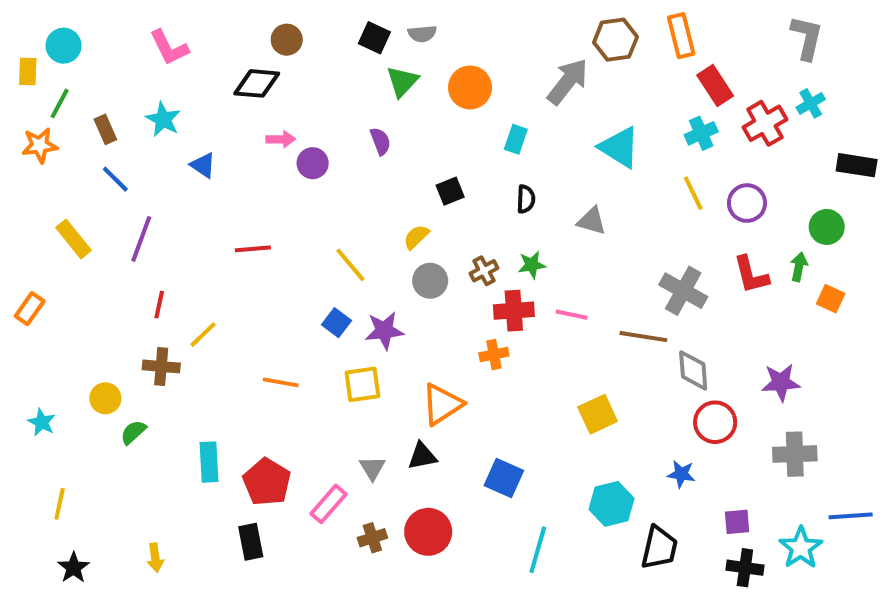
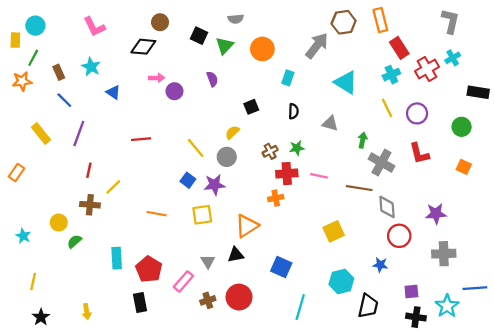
black square: (374, 38) -> (199, 36), moved
green arrow: (799, 267) -> (362, 140), moved
gray circle: (430, 281) -> (227, 157), moved

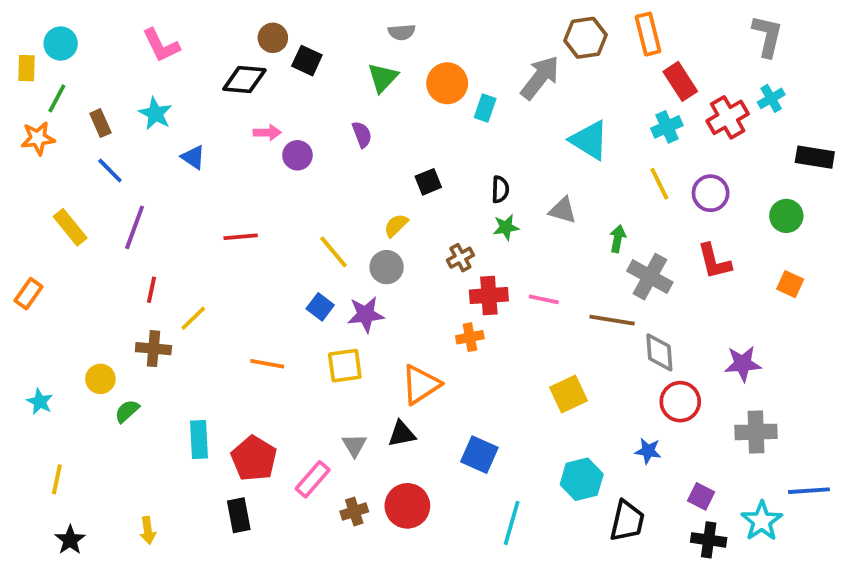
black square: (199, 36) -> (307, 61), moved
cyan rectangle: (288, 78) -> (485, 108), moved
green star: (297, 148) -> (506, 227), moved
purple square: (411, 291) -> (701, 496), turned 32

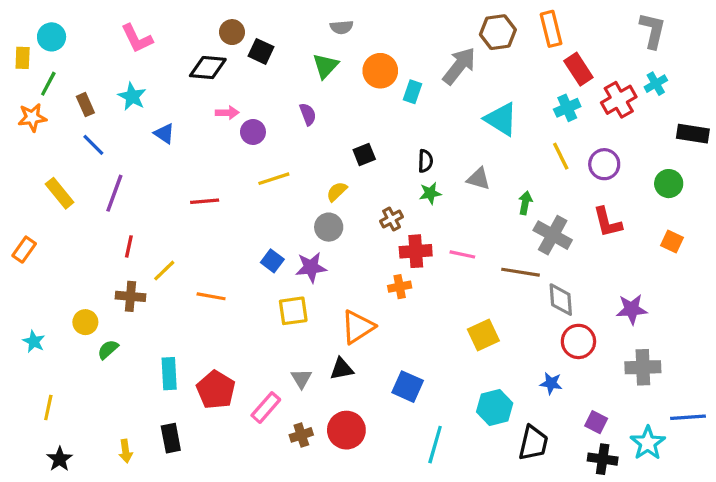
yellow line: (333, 252) -> (274, 179), moved, turned -68
orange line: (267, 364) -> (211, 296), moved
black rectangle: (239, 515) -> (171, 438), moved

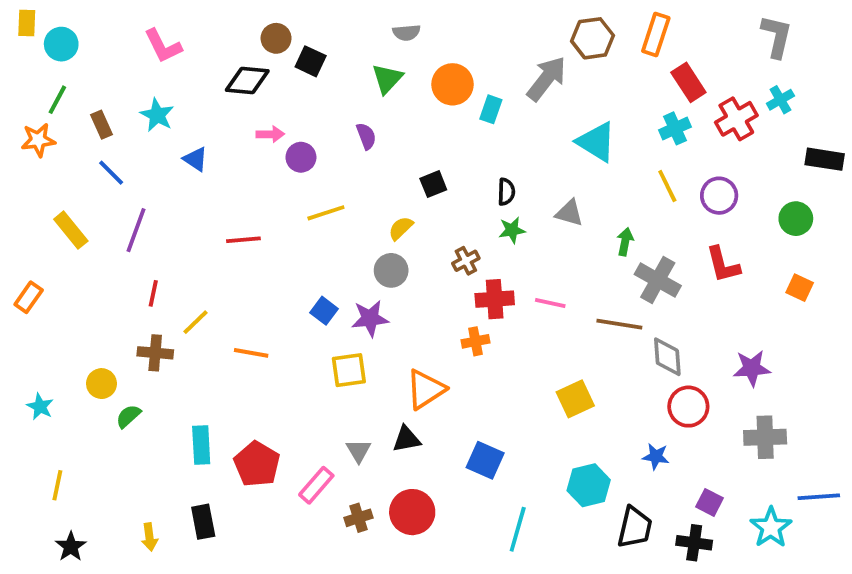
orange rectangle: (551, 29) -> (656, 34), turned 32
yellow rectangle: (23, 58) -> (27, 23), moved
black cross: (603, 459) -> (694, 543), moved

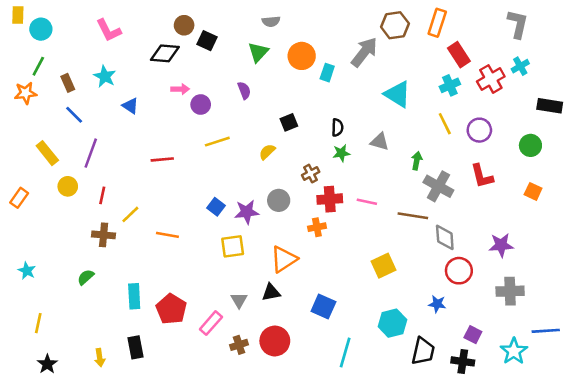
gray circle: (391, 270) -> (279, 200), moved
yellow circle: (101, 384) -> (68, 186), moved

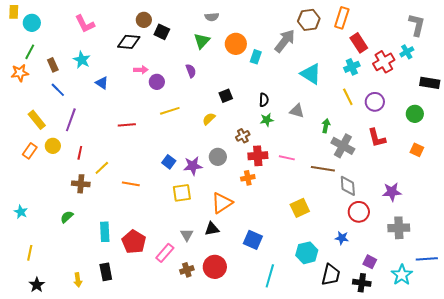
gray L-shape: (518, 24) -> (417, 25), moved
orange rectangle: (19, 198) -> (30, 151), moved

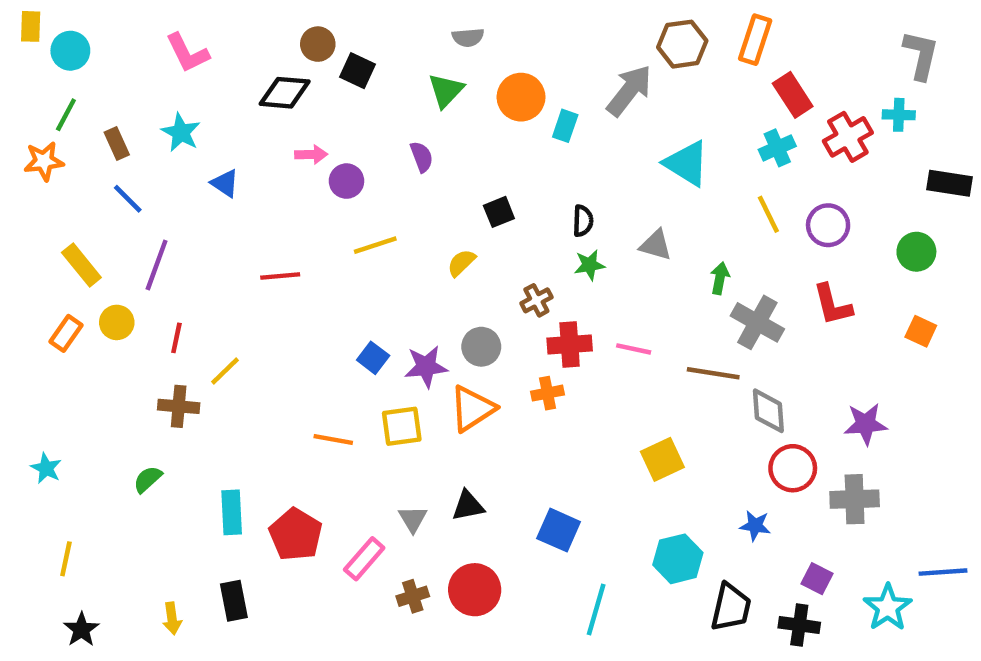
cyan cross: (407, 52) -> (899, 115), turned 32
orange line: (131, 184) -> (333, 439), moved
orange triangle: (222, 203) -> (472, 409), moved
gray cross: (399, 228) -> (855, 499), moved

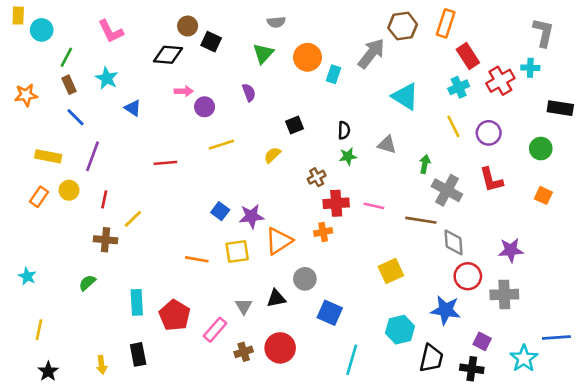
green line: (66, 115) -> (66, 57), moved
yellow rectangle: (81, 265) -> (48, 156), turned -40
gray circle: (481, 347) -> (305, 279), moved
blue star: (755, 526) -> (446, 310), size x1.6

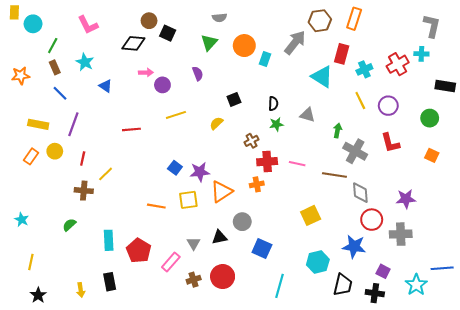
red rectangle: (468, 56) -> (342, 54), moved, turned 48

